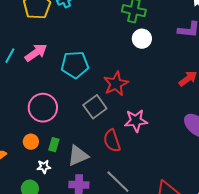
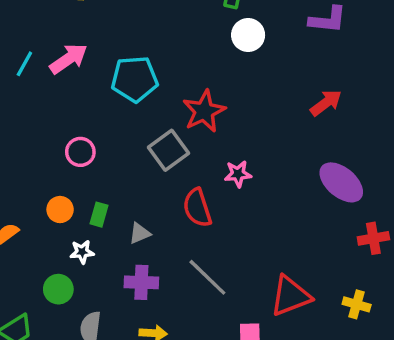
pink circle: (43, 108) -> (80, 152), size x0.6
pink star: (136, 121) -> (238, 174), size x0.7
gray triangle: (78, 156) -> (140, 233), size x0.6

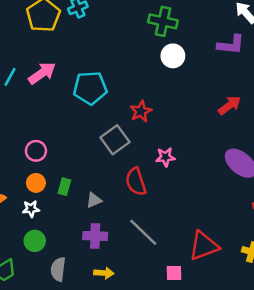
red star: (204, 111) -> (141, 111), size x0.7
pink circle: (80, 152) -> (36, 151), moved
white star: (82, 252) -> (31, 209), moved

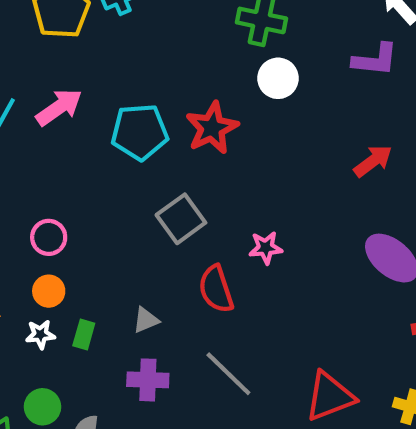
red star: (141, 111) -> (212, 128), moved, size x1.4
green rectangle: (64, 187) -> (84, 334), moved
green circle: (35, 241) -> (43, 407), moved

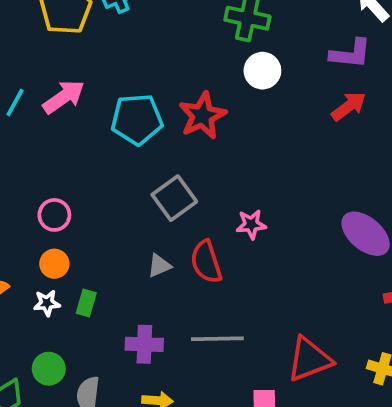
red arrow: (373, 161) -> (349, 106), moved
gray triangle: (146, 320) -> (159, 266), moved
gray line: (228, 374) -> (217, 339), turned -45

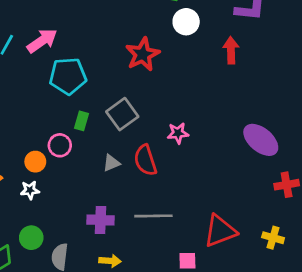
red arrow: (349, 106) -> (231, 50), moved, turned -55
cyan pentagon: (137, 119) -> (68, 76), moved
pink circle: (54, 215) -> (60, 145), moved
green rectangle: (86, 303) -> (82, 121), moved

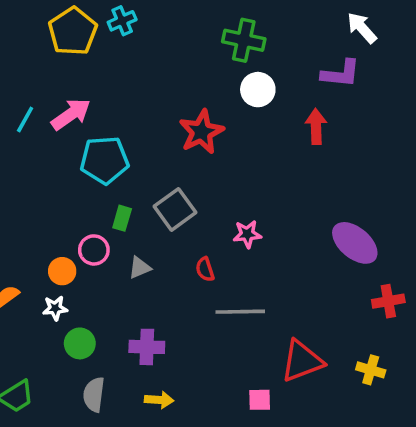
red semicircle: (145, 160) -> (205, 269), size x0.6
gray triangle: (111, 163) -> (140, 268), moved
gray line: (153, 216) -> (240, 312), moved
green circle: (31, 238) -> (80, 343), moved

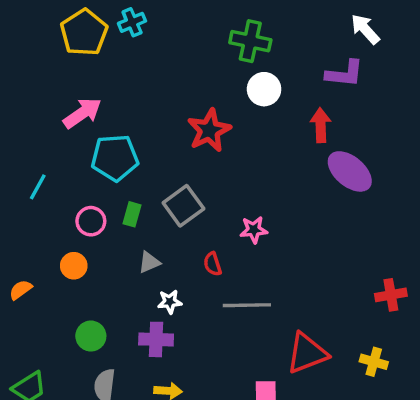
cyan line: (25, 120) -> (38, 187), moved
purple ellipse: (355, 243) -> (350, 171), moved
pink circle: (94, 250) -> (91, 221), moved
white star: (55, 308) -> (170, 302), moved

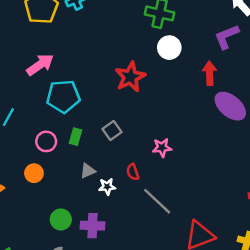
purple L-shape: (345, 74) -> (227, 37), turned 152
gray square: (183, 206) -> (112, 130), size x0.7
white star: (170, 302) -> (107, 187), moved
gray line: (247, 305) -> (157, 201), turned 44
green circle: (91, 336) -> (61, 220), moved

